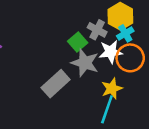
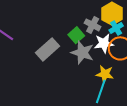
gray rectangle: (56, 84) -> (48, 49), moved
yellow star: (112, 89) -> (105, 74), turned 30

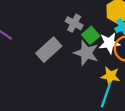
gray cross: (93, 25) -> (74, 23), moved
green square: (76, 35) -> (91, 35), moved

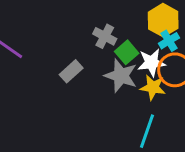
gray rectangle: (49, 50) -> (71, 71), size x0.7
yellow star: (110, 76) -> (153, 87), moved

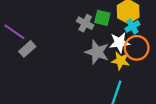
green square: (127, 52) -> (102, 18), moved, turned -35
gray rectangle: (71, 71) -> (27, 49), moved

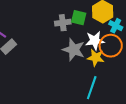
gray cross: (85, 23) -> (63, 23), turned -35
cyan cross: (132, 26) -> (116, 26), moved, turned -32

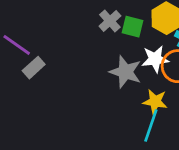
gray cross: (63, 23) -> (110, 21), moved, turned -35
yellow star: (96, 58) -> (155, 101), moved

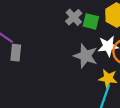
gray rectangle: (34, 68) -> (16, 53), turned -42

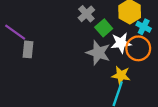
green square: (91, 21) -> (104, 28), moved, turned 35

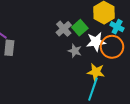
gray cross: (86, 14) -> (64, 29), moved
gray star: (98, 53) -> (75, 51), size x0.6

